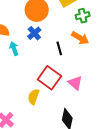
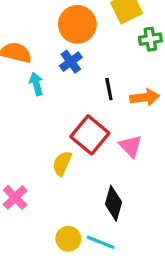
orange arrow: (80, 38) -> (145, 97), moved, turned -42

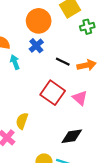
black line: (109, 89) -> (63, 62), turned -48
yellow semicircle: (62, 163) -> (22, 121), moved
black diamond: (114, 203) -> (72, 136), turned 70

